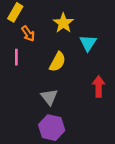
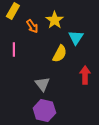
orange arrow: (28, 34) -> (32, 26), moved
yellow semicircle: (58, 62) -> (60, 54), moved

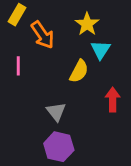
yellow star: (55, 20) -> (87, 24), moved
orange arrow: (32, 26) -> (43, 35), size x1.5

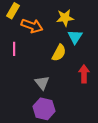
yellow star: (87, 24) -> (65, 18), turned 30
orange arrow: (43, 35) -> (32, 26), turned -35

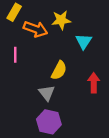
yellow star: (65, 18) -> (61, 20), moved
yellow semicircle: (59, 53) -> (59, 70), moved

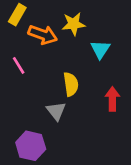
pink line: (15, 55) -> (19, 65), turned -32
yellow semicircle: (59, 70) -> (71, 84), turned -36
purple hexagon: (49, 122) -> (31, 146), moved

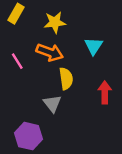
yellow star: (74, 24) -> (55, 22), moved
orange arrow: (43, 35) -> (50, 52), moved

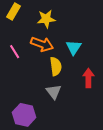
cyan triangle: (93, 46) -> (74, 47), moved
gray triangle: (52, 104) -> (54, 92), moved

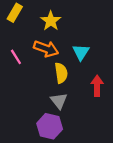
yellow star: (46, 19) -> (51, 21), turned -30
purple hexagon: (24, 115) -> (50, 126), moved

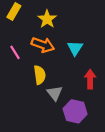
yellow semicircle: (61, 73) -> (40, 75), moved
purple hexagon: (50, 126) -> (75, 111), moved

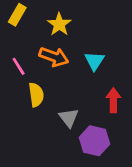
yellow semicircle: (40, 75) -> (36, 95), moved

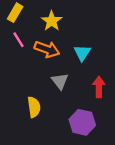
pink line: (19, 66) -> (19, 40), moved
yellow semicircle: (36, 95) -> (34, 107), moved
gray triangle: (69, 118) -> (60, 81), moved

